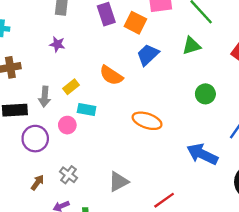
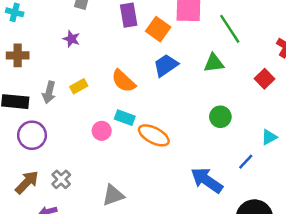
cyan rectangle: (87, 110) -> (125, 118), moved
pink circle: (67, 125) -> (102, 131), moved
brown arrow: (37, 182) -> (27, 182), size x1.5

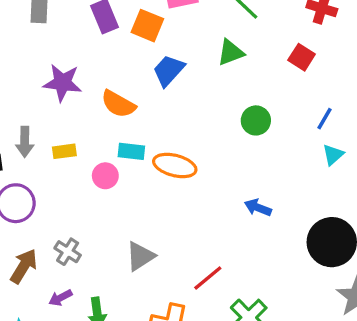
purple star: (71, 39) -> (62, 83), moved, size x1.6
yellow rectangle: (79, 86) -> (64, 151), moved, turned 35
cyan triangle: (269, 137) -> (333, 155), moved
blue line: (246, 162) -> (324, 119), moved
blue arrow: (207, 180) -> (258, 208), size x0.6

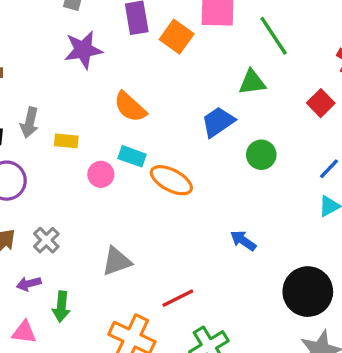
blue trapezoid: (169, 70) -> (218, 122), moved
purple star: (62, 83) -> (83, 50), moved, turned -30

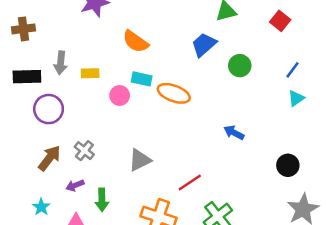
black circle: (308, 292) -> (288, 165), size x0.6

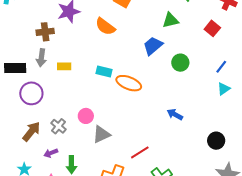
brown cross: (23, 29) -> (45, 32), moved
orange semicircle: (136, 41) -> (105, 26), moved
pink circle: (120, 95) -> (86, 116), moved

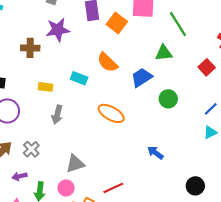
orange semicircle: (105, 26) -> (107, 62), moved
gray arrow: (41, 58) -> (57, 115), moved
cyan rectangle: (104, 71) -> (79, 78), moved
pink circle: (86, 116) -> (66, 188), moved

